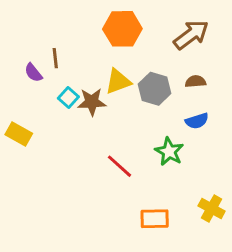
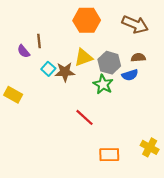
brown arrow: (191, 35) -> (135, 24), turned 60
blue semicircle: (197, 121) -> (130, 75), moved
green star: (169, 152) -> (103, 84), moved

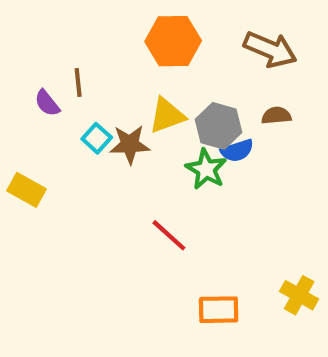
blue semicircle: (130, 75) -> (237, 151), moved

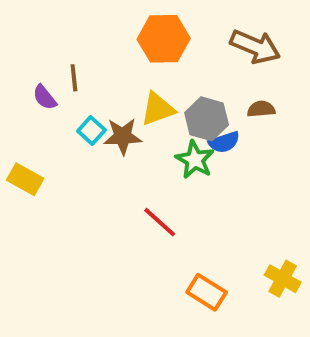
orange rectangle: (219, 310) -> (207, 292), turned 33

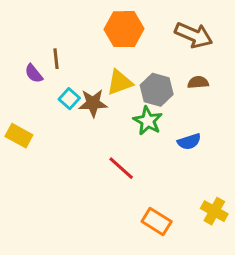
blue semicircle: (224, 142) -> (189, 142), moved

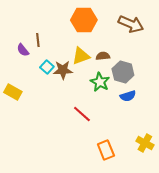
brown semicircle: (198, 82) -> (103, 56), moved
gray hexagon: (157, 90) -> (123, 72), moved
orange rectangle: (157, 221) -> (106, 150), turned 36

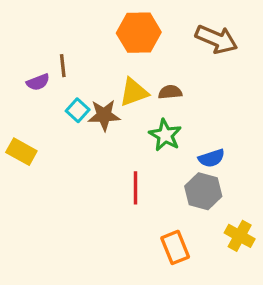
purple semicircle: (23, 50) -> (38, 82), turned -72
gray hexagon: (123, 72) -> (203, 191), moved
red line: (82, 114) -> (135, 188), turned 48

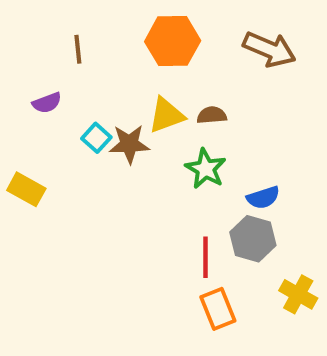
brown line: (63, 66) -> (78, 49), moved
red line: (135, 188) -> (206, 257), moved

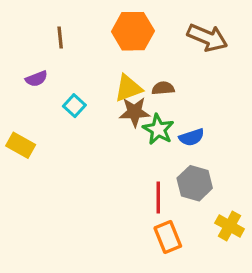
brown star: (129, 144) -> (135, 112), moved
blue semicircle: (263, 198) -> (192, 137), moved

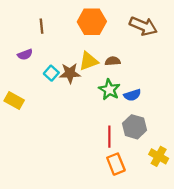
brown star: (135, 112) -> (70, 73), moved

